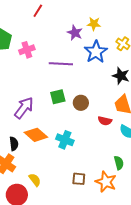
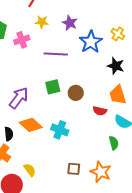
yellow star: (94, 24) -> (42, 22), moved
green semicircle: (119, 163) -> (114, 143), moved

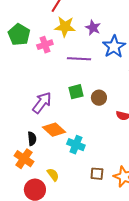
yellow star: (42, 22) -> (65, 27), size x1.5
cyan cross: (60, 130) -> (76, 145), moved

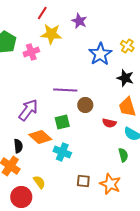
purple star: (93, 28) -> (79, 21), moved
purple line: (79, 59) -> (65, 90), moved
green square: (76, 92) -> (62, 122), moved

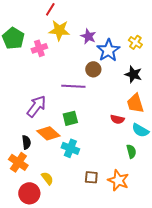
purple star: (79, 21) -> (88, 36), moved
brown circle: (85, 105) -> (93, 69), moved

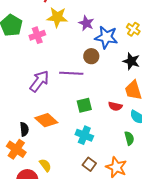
blue star: (108, 50) -> (106, 37), turned -30
purple arrow: (36, 106) -> (39, 81), moved
green square: (70, 118) -> (84, 105), moved
cyan cross: (70, 148) -> (84, 135), moved
brown square: (91, 177) -> (89, 164), turned 32

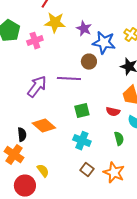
green semicircle: (129, 138) -> (119, 139), moved

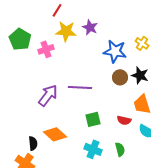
purple star: (84, 29) -> (90, 27), moved
brown circle: (89, 62) -> (120, 77), moved
green semicircle: (119, 139) -> (120, 149), moved

